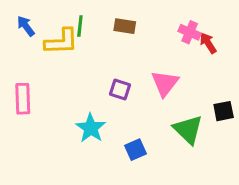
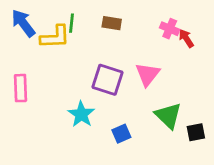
blue arrow: (26, 26) -> (23, 23), size x1.5
purple square: (120, 89) -> (108, 80), size x1.6
black square: (224, 111) -> (196, 132), moved

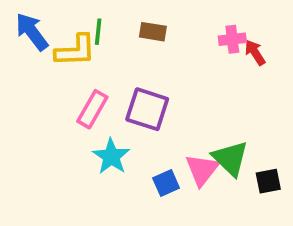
pink cross: (170, 29) -> (232, 39), turned -30
pink triangle: (148, 74) -> (202, 170), moved
pink rectangle: (21, 88) -> (92, 109), moved, turned 32

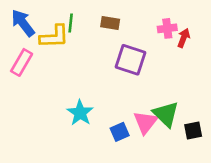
red arrow: (255, 52) -> (184, 38), turned 54
pink rectangle: (92, 109) -> (22, 62), moved
purple square: (147, 109) -> (131, 60), moved

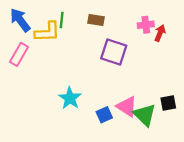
green triangle: (166, 114) -> (145, 115), moved
pink triangle: (145, 122) -> (127, 107), turned -35
black square: (193, 131) -> (168, 103), moved

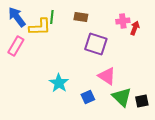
black square: (168, 103) -> (142, 101), moved
pink triangle: (127, 107) -> (107, 76), moved

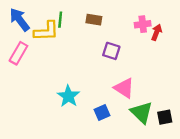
purple square: (96, 44) -> (111, 51), size x0.7

